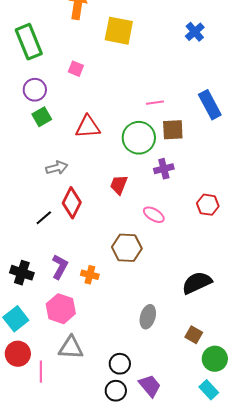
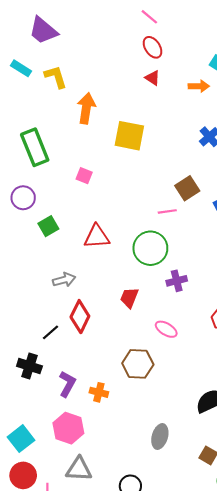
purple circle: (35, 90) -> (23, 198), moved
brown square: (173, 130) -> (187, 188), moved, turned -30
black cross: (22, 273) -> (29, 366), moved

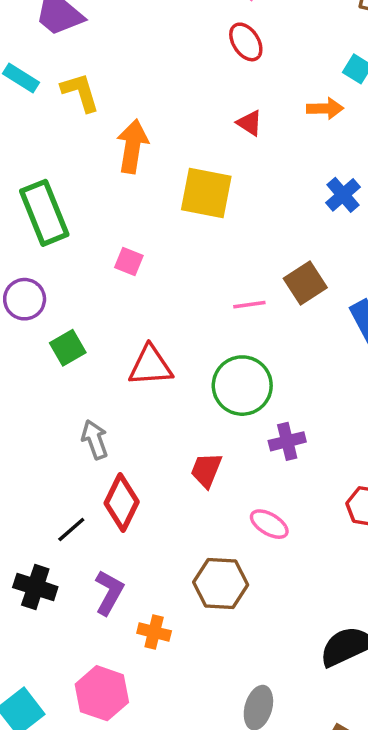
red triangle: (153, 78) -> (249, 123), moved
pink line: (167, 211) -> (249, 305), moved
gray arrow: (64, 280) -> (95, 440), turned -95
purple L-shape: (67, 384) -> (109, 592), moved

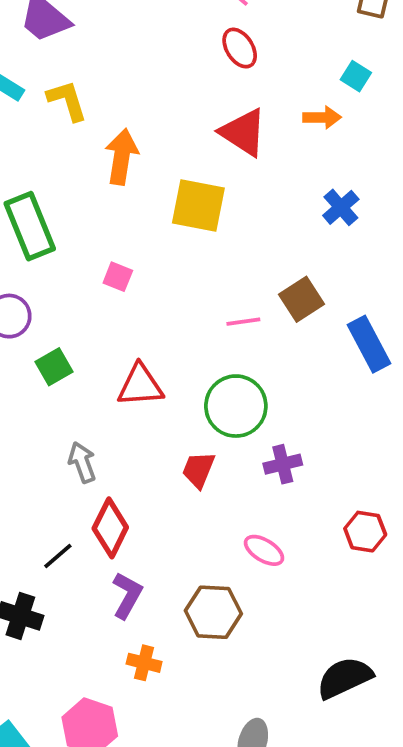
red triangle: (249, 123) -> (243, 132), size x1.8
red trapezoid: (206, 470) -> (198, 470), moved
purple L-shape: (109, 592) -> (127, 595), moved

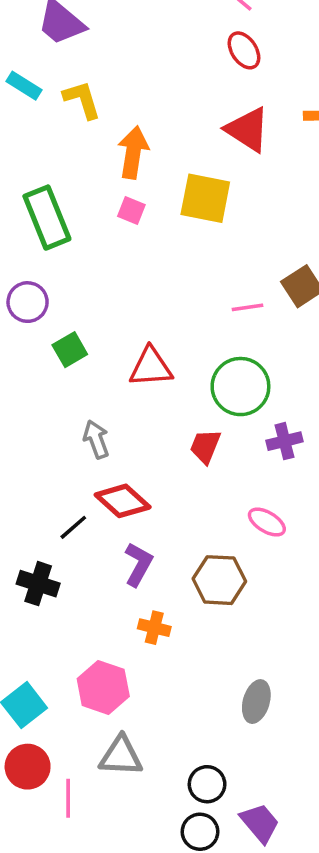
pink square: (118, 277) -> (131, 211), moved
red diamond: (110, 528) -> (123, 501), turned -74

